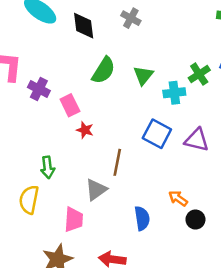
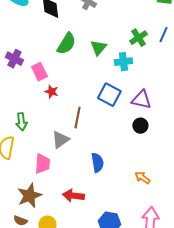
green cross: (199, 74) -> (138, 38), moved
orange arrow: (178, 198) -> (142, 178), moved
black circle: (195, 220) -> (140, 126), moved

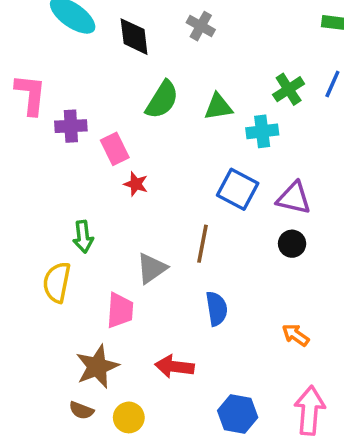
green triangle: (98, 48) -> (218, 107), turned 42
purple cross: (14, 59) -> (71, 126), turned -30
brown line: (77, 118) -> (203, 244), moved

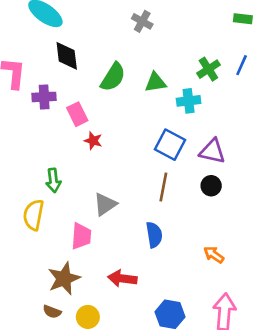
black diamond: (134, 37) -> (67, 56), moved
brown line: (203, 244) -> (163, 187), moved

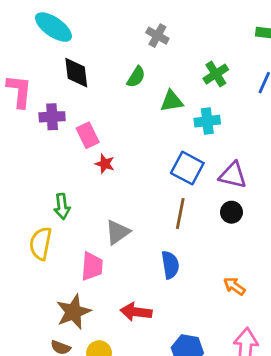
green cross: (208, 69) -> (216, 74), moved
green semicircle: (113, 77) -> (136, 77), moved, size x0.7

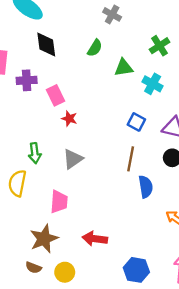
cyan cross: (207, 121) -> (153, 84), turned 36
blue square: (187, 168) -> (136, 122), size x0.7
gray triangle: (118, 232) -> (73, 159), moved
blue semicircle: (170, 265) -> (146, 187), moved

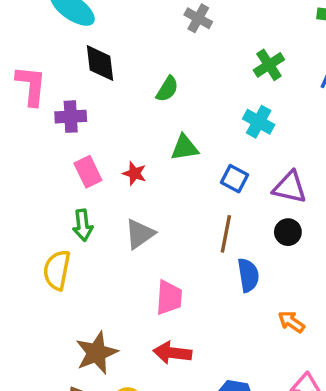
green semicircle: (95, 48) -> (167, 89), moved
green triangle: (124, 68) -> (184, 148), moved
pink rectangle: (55, 95) -> (88, 172), moved
pink trapezoid: (59, 202) -> (169, 298), moved

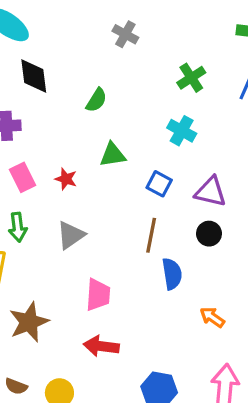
brown star: (97, 353) -> (29, 322), moved

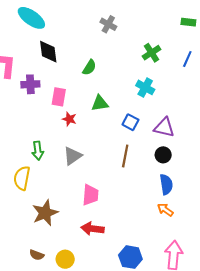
pink rectangle: (22, 177) -> (59, 97), moved, turned 36
blue semicircle: (172, 274) -> (166, 184), moved

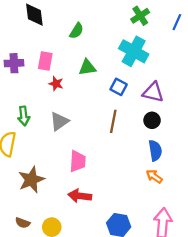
purple cross: (30, 84) -> (14, 63), moved
cyan cross: (145, 87) -> (134, 51), size x1.5

